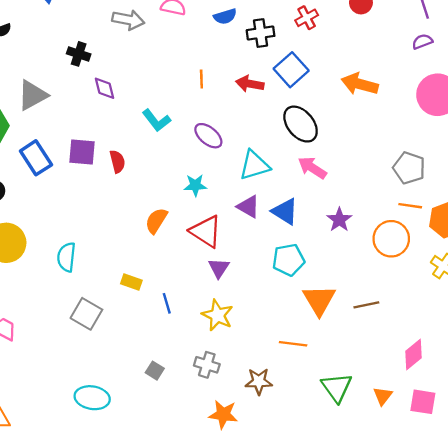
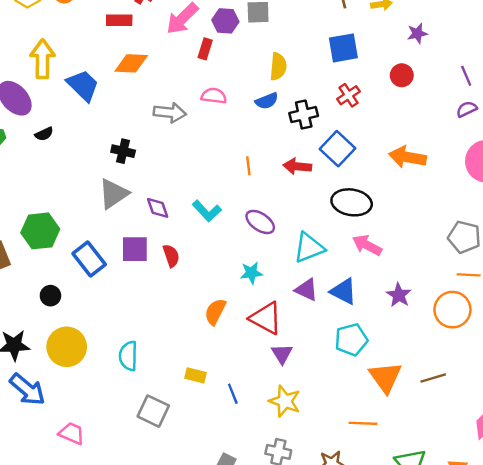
purple diamond: (105, 88) -> (158, 208), moved
gray triangle: (32, 95) -> (113, 194), moved
black ellipse: (301, 124) -> (352, 202), turned -36

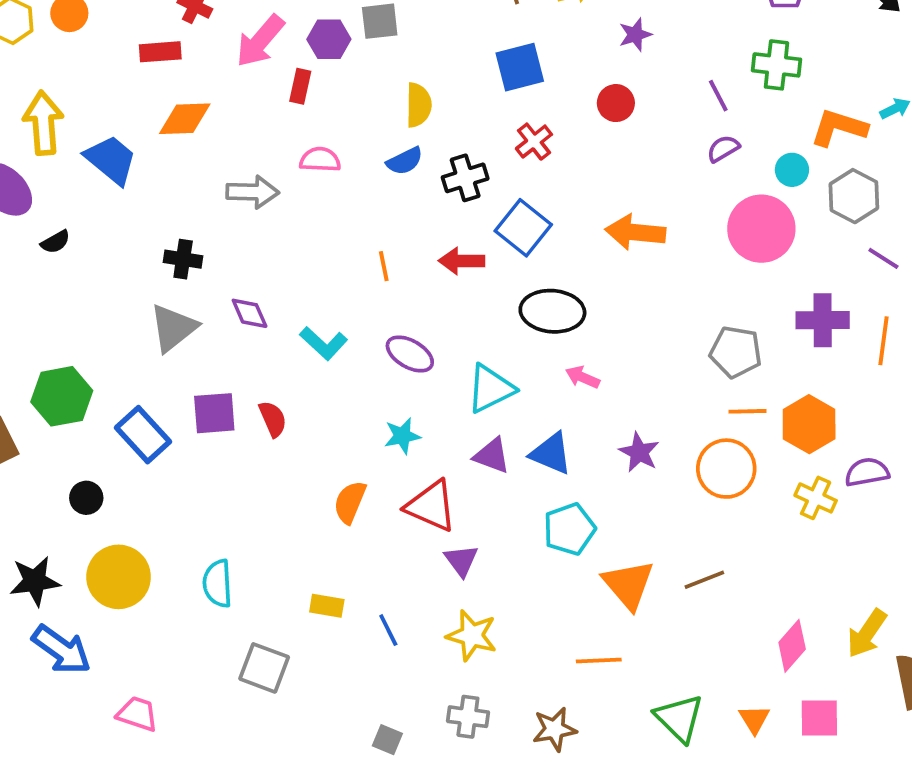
purple diamond: (158, 208) -> (250, 313), moved
pink arrow: (367, 245) -> (583, 377), size x0.7

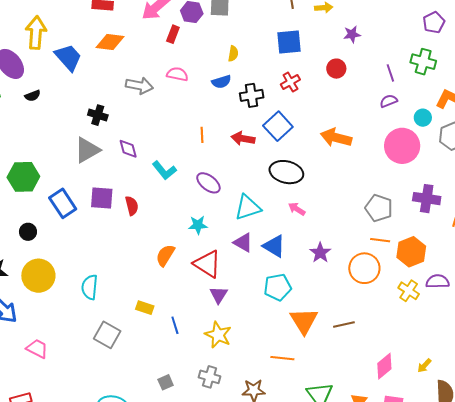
yellow semicircle: (419, 105) -> (233, 54), size x0.7
yellow arrow: (867, 633) -> (424, 366), size x0.6
gray square: (387, 740) -> (166, 382), turned 35

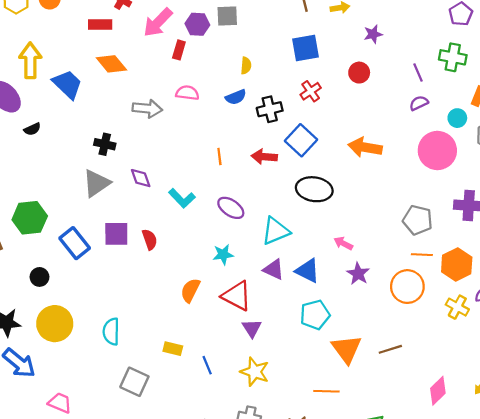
orange diamond: (110, 42) -> (111, 64), turned 48
pink arrow: (297, 209) -> (343, 243), moved

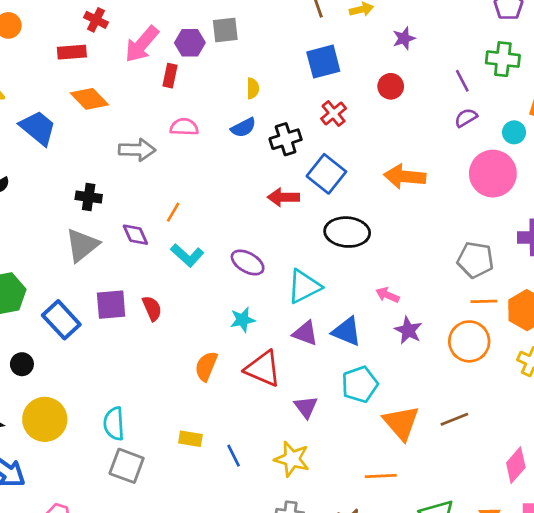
orange line: (219, 157) -> (173, 212), moved, turned 42
purple triangle: (252, 328) -> (306, 407), moved
gray square: (134, 382) -> (127, 466), moved

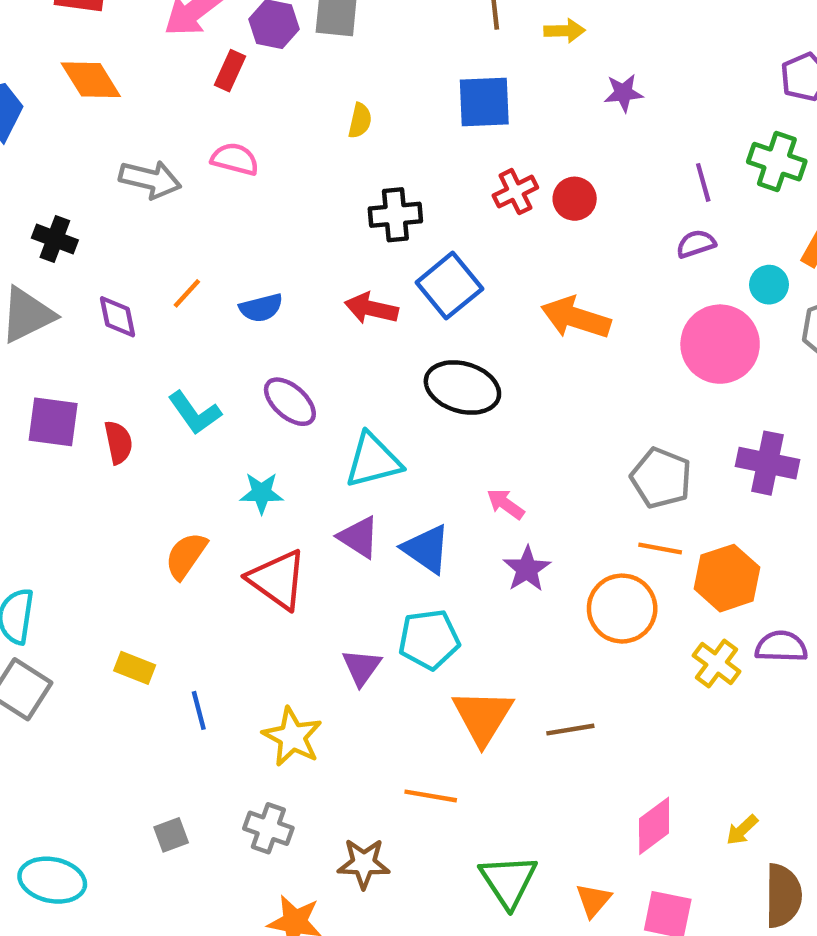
red circle: (391, 86) -> (575, 199), moved
red cross: (334, 114) -> (515, 192), moved
blue semicircle: (243, 128) -> (261, 308), moved
cyan L-shape: (187, 255) -> (195, 413), moved
purple triangle: (306, 407) -> (362, 667), moved

